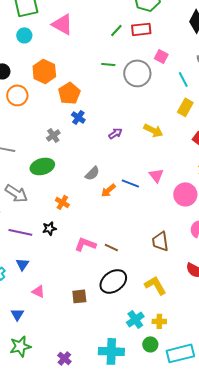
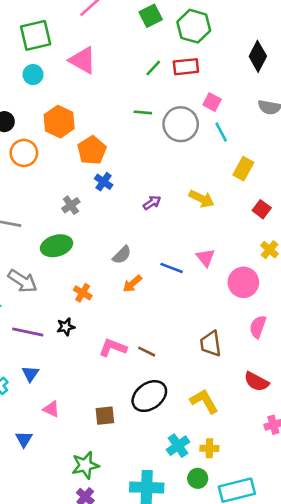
cyan line: (183, 79) -> (221, 132), moved
orange arrow: (108, 190) -> (132, 284), moved
green star: (20, 346) -> (85, 465), moved

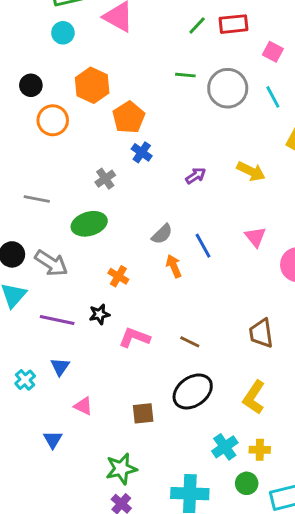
pink square: (212, 102) -> (273, 52), moved
blue line: (172, 268) -> (203, 246), moved, turned 40
orange arrow: (132, 284) -> (174, 266), turned 108
pink L-shape: (113, 348) -> (134, 338), moved
yellow L-shape: (204, 401) -> (254, 397), turned -116

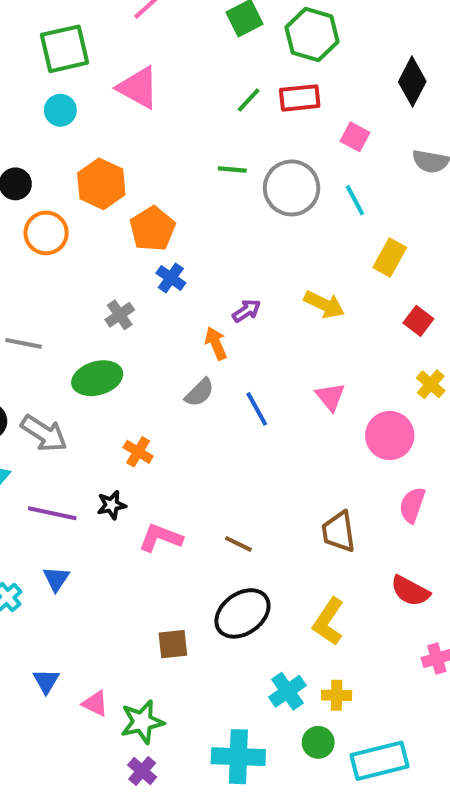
orange arrow: (174, 266) -> (216, 343), moved
pink triangle: (83, 406) -> (95, 703), moved

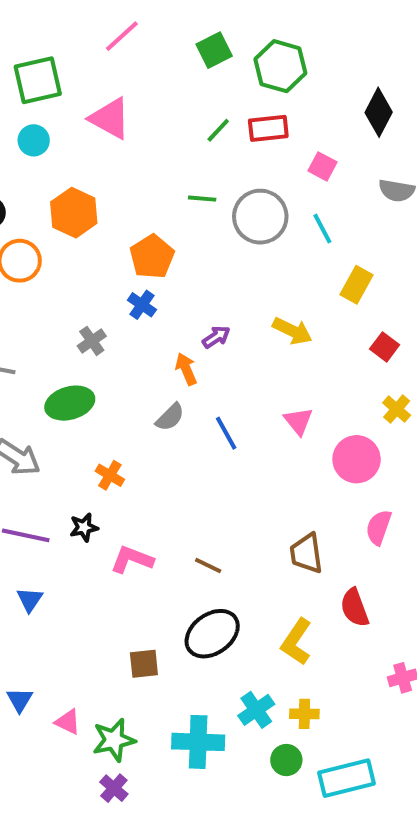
orange pentagon: (152, 229) -> (152, 257), moved
red semicircle: (410, 591) -> (355, 608), moved, turned 42
cyan cross: (238, 757) -> (198, 742), moved

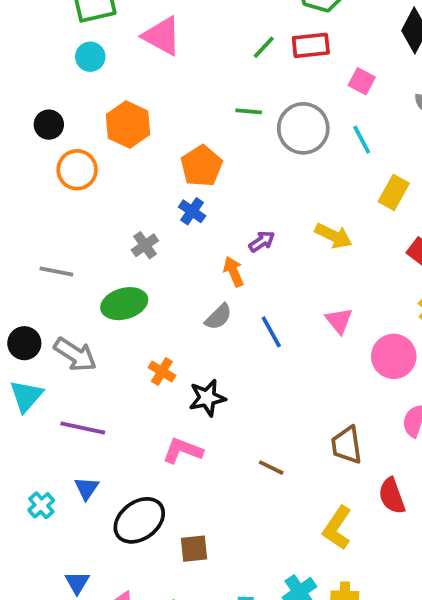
black star: (84, 527) -> (207, 398), moved, size x1.4
brown line: (208, 565) -> (271, 468), moved
black ellipse: (212, 634) -> (139, 520), moved

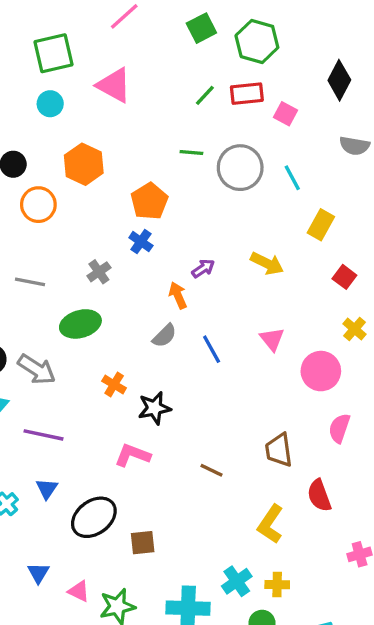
pink square: (362, 81) -> (286, 114), moved
gray line: (56, 272) -> (30, 282), moved

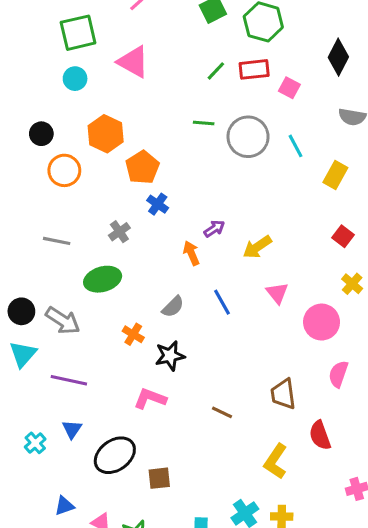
orange pentagon: (149, 201) -> (142, 167), moved
yellow rectangle: (321, 225) -> (335, 175), moved
yellow arrow: (267, 263) -> (257, 247), moved, turned 120
gray semicircle: (164, 336) -> (173, 307), moved
blue triangle: (38, 573) -> (64, 506), turned 40

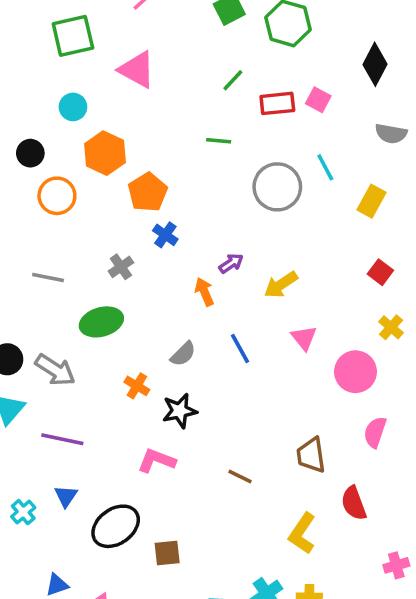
red rectangle: (254, 69) -> (277, 103), moved
cyan circle: (75, 79) -> (73, 107), moved
gray circle: (248, 137) -> (277, 187), moved

